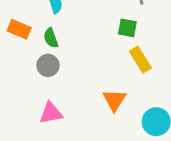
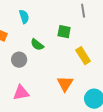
green square: (127, 28) -> (64, 32), moved
green semicircle: (51, 38) -> (37, 45), moved, turned -32

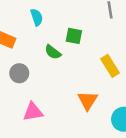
green square: (64, 32) -> (74, 36), moved
gray circle: (19, 60) -> (19, 73), moved

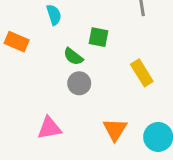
gray circle: (19, 73) -> (79, 83), moved
orange triangle: (88, 101) -> (115, 130), moved

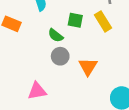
yellow rectangle: (142, 73) -> (103, 21), moved
orange triangle: (115, 130) -> (88, 67), moved

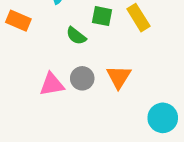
gray circle: (60, 56) -> (82, 78), moved
pink triangle: (37, 91) -> (52, 84), moved

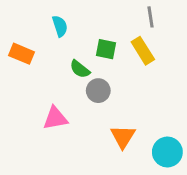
orange triangle: (119, 77) -> (123, 137), moved
gray circle: (82, 78) -> (98, 91), moved

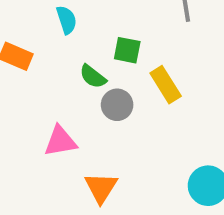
yellow rectangle: (143, 51) -> (166, 85), moved
orange triangle: (123, 137) -> (101, 188), moved

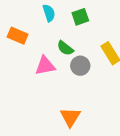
green square: (127, 50) -> (80, 17), moved, turned -30
pink triangle: (60, 141) -> (45, 66), moved

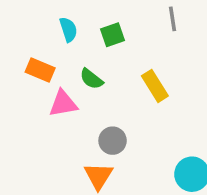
orange rectangle: (18, 36) -> (40, 70), moved
gray circle: (80, 66) -> (113, 141), moved

